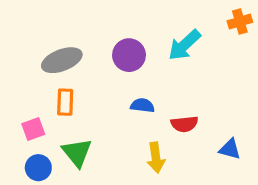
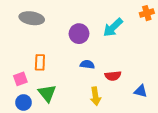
gray ellipse: (62, 60) -> (32, 18), moved, turned 30

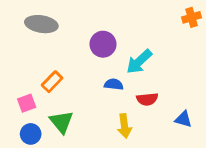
cyan arrow: (113, 27) -> (139, 62), moved
orange rectangle: (40, 62) -> (52, 82), turned 42

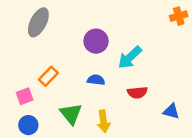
gray ellipse: (41, 24) -> (38, 22), turned -72
blue semicircle: (114, 84) -> (96, 80), moved
green triangle: (61, 122) -> (71, 114), moved
yellow arrow: (124, 126) -> (104, 121), moved

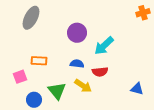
orange rectangle: (48, 76) -> (39, 61), turned 49
red semicircle: (137, 92) -> (100, 72), moved
yellow arrow: (104, 121) -> (83, 86), moved, turned -48
blue circle: (28, 125) -> (34, 100), moved

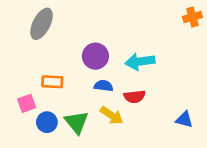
purple circle: (77, 33) -> (95, 56), moved
cyan arrow: (104, 46) -> (140, 62), turned 35
blue circle: (34, 100) -> (47, 122), moved

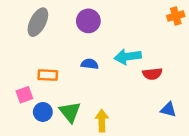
purple circle: (95, 56) -> (88, 21), moved
blue semicircle: (104, 86) -> (90, 64), moved
red semicircle: (134, 97) -> (152, 74), moved
yellow arrow: (112, 115) -> (102, 121), moved, turned -125

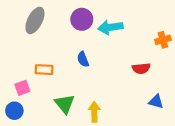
orange cross: (176, 16) -> (163, 40), moved
cyan arrow: (128, 57) -> (110, 27), moved
blue semicircle: (90, 64) -> (83, 59), turned -119
blue circle: (43, 112) -> (14, 111), moved

